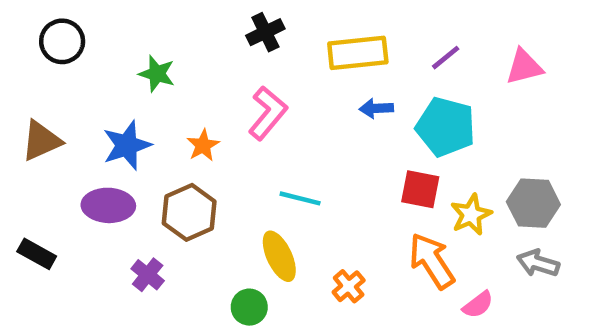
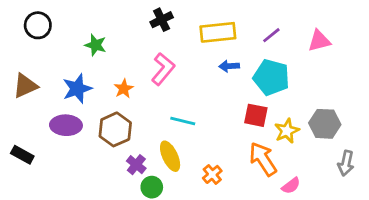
gray arrow: (538, 263) -> (346, 163), moved, turned -95
purple cross: (148, 275) -> (136, 165), moved

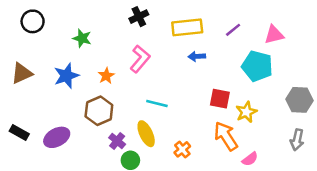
cyan pentagon: (271, 77) -> (257, 66), moved
gray hexagon: (325, 124) -> (299, 100), moved
purple ellipse: (66, 125) -> (57, 137), moved, turned -30

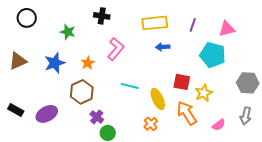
black cross: (139, 17) -> (102, 16), moved, turned 35
purple line: (233, 30) -> (193, 25), turned -32
yellow ellipse: (146, 134) -> (158, 99), moved
pink semicircle: (250, 159) -> (219, 125), moved

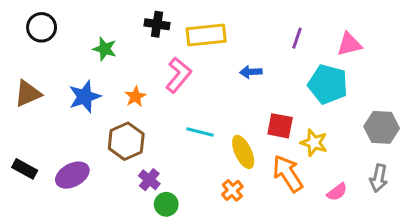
yellow rectangle: (155, 23) -> (206, 35), moved
yellow star: (204, 93) -> (314, 143), turned -30

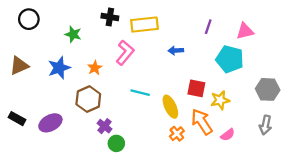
yellow star: (314, 143) -> (220, 100), turned -30
orange cross: (232, 190) -> (177, 134), moved
pink semicircle: (337, 192) -> (228, 135), moved

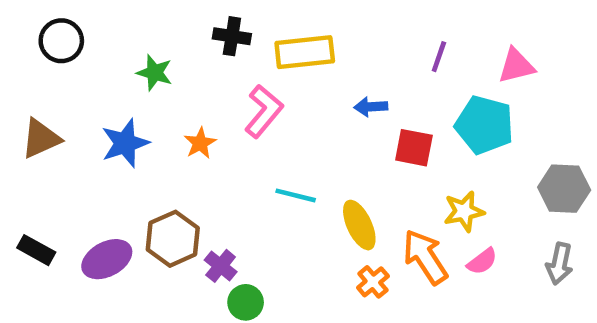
red square: (196, 88) -> (414, 148), moved
brown hexagon: (88, 99) -> (173, 239), moved
pink semicircle: (228, 135) -> (482, 261), moved

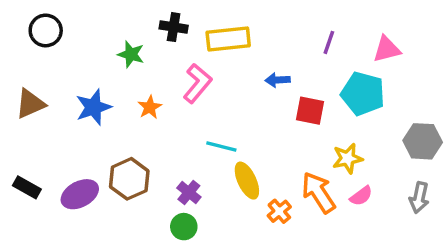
green star: (155, 73) -> (131, 54), moved
yellow ellipse: (359, 225) -> (247, 181), moved
purple cross: (221, 266) -> (189, 192), moved

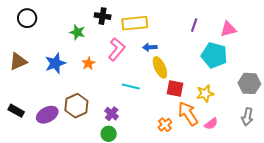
blue arrow: (278, 80) -> (150, 47), moved
red square: (310, 111) -> (175, 89), moved
yellow ellipse: (247, 181) -> (160, 67), moved
pink semicircle: (361, 196) -> (211, 124), moved

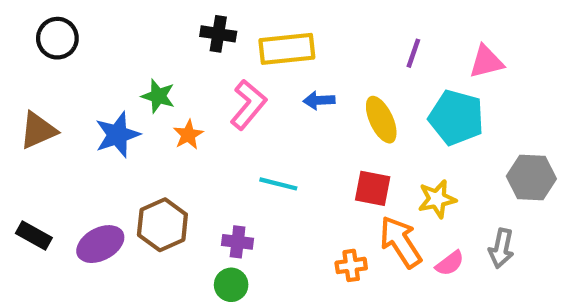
green star: (77, 32) -> (158, 96), moved
yellow ellipse: (160, 67) -> (381, 120), moved
purple cross: (112, 114) -> (238, 242), turned -32
gray arrow: (247, 117) -> (501, 248), moved
orange cross: (165, 125) -> (351, 265), turned 32

